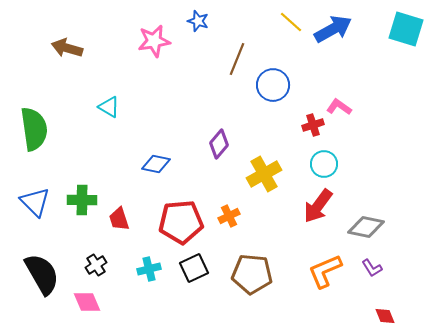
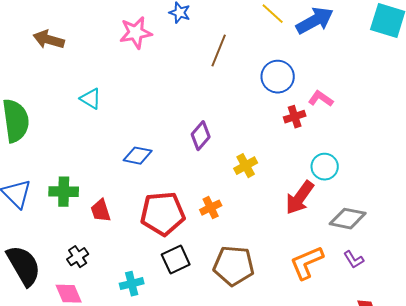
blue circle: (273, 85) -> (278, 77), moved
cyan circle: (324, 164) -> (325, 167), moved
yellow cross: (264, 174) -> (246, 166), size x0.7
cyan cross: (149, 269) -> (132, 284), moved

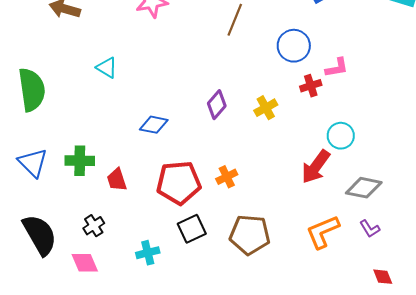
pink L-shape: (321, 99) -> (337, 68), turned 135
yellow cross: (246, 166) -> (266, 108), moved

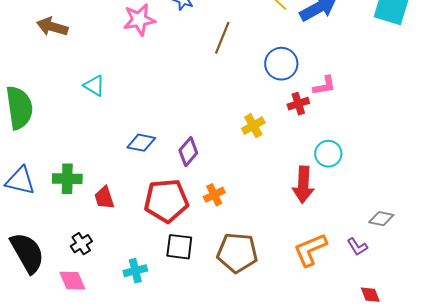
purple diamond: (217, 105) -> (188, 152), moved
blue triangle: (33, 163) -> (20, 181), turned -32
red arrow: (316, 167) -> (303, 185), turned -33
gray diamond: (364, 188) -> (381, 219), moved, size x0.7
black square: (192, 229) -> (179, 247), turned 32

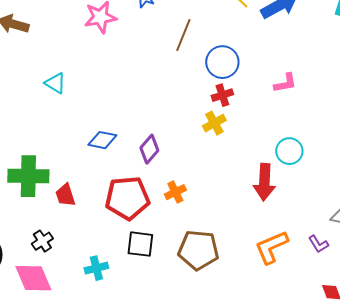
blue circle: (281, 64) -> (222, 62), moved
red cross: (298, 104) -> (222, 95), moved
green cross: (67, 179) -> (28, 176), size x1.4
pink diamond: (72, 281) -> (33, 278), size x1.4

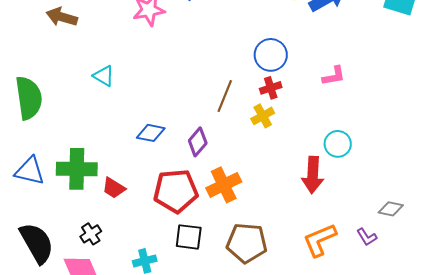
brown line: (183, 35) -> (225, 96), moved
orange cross: (175, 192) -> (224, 185), size x1.6
red trapezoid: (65, 195) -> (114, 188), turned -40

